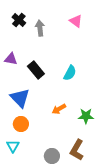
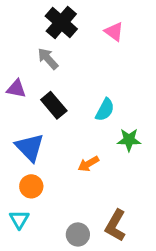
black cross: (19, 20) -> (61, 23), moved, size x1.5
gray arrow: (40, 28) -> (48, 59), moved, turned -35
green star: (86, 116) -> (129, 140), moved

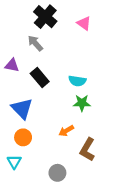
cyan semicircle: (105, 110) -> (77, 81), turned 70
green star: (129, 140) -> (82, 103), moved
orange arrow: (88, 164) -> (66, 131), moved
brown L-shape: (115, 225) -> (87, 150), moved

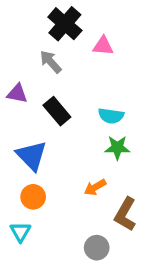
pink triangle: (84, 23) -> (103, 46), moved, turned -32
gray circle: (57, 173) -> (97, 248), moved

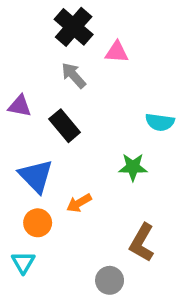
gray arrow: (51, 62) -> (74, 75), moved
cyan semicircle: (111, 116) -> (160, 122), moved
orange arrow: (95, 187) -> (79, 203), moved

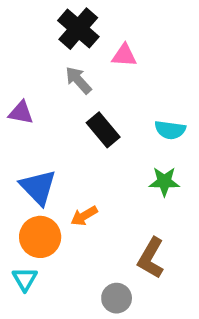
black rectangle: (65, 126) -> (103, 130), moved
green star: (133, 167) -> (164, 181), moved
orange circle: (38, 223) -> (40, 237), size x1.4

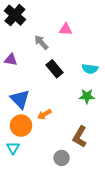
black cross: (78, 29) -> (15, 15), moved

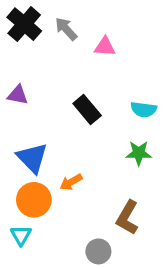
gray arrow: (41, 42) -> (66, 29), moved

